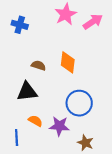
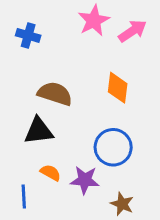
orange diamond: (68, 62) -> (118, 88), moved
brown semicircle: (38, 66) -> (55, 94), size x1.6

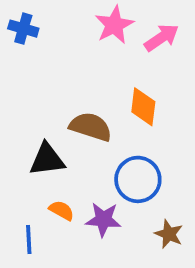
blue cross: (28, 35) -> (23, 29), moved
brown semicircle: (55, 94) -> (91, 127), moved
brown star: (122, 204) -> (169, 234), moved

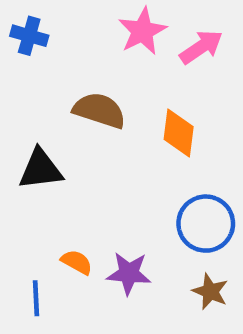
brown semicircle: (91, 127) -> (99, 110), moved
black triangle: (47, 159) -> (41, 169), moved
blue circle: (138, 179) -> (206, 224), moved

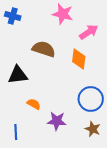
pink star: (142, 31) -> (63, 14), turned -30
pink arrow: (201, 47) -> (89, 32), moved
orange semicircle: (77, 262) -> (34, 104), moved

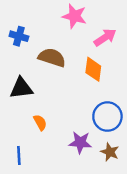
blue cross: (13, 16) -> (19, 36), moved
orange semicircle: (34, 104) -> (40, 122), turned 32
purple star: (57, 121) -> (80, 142), moved

